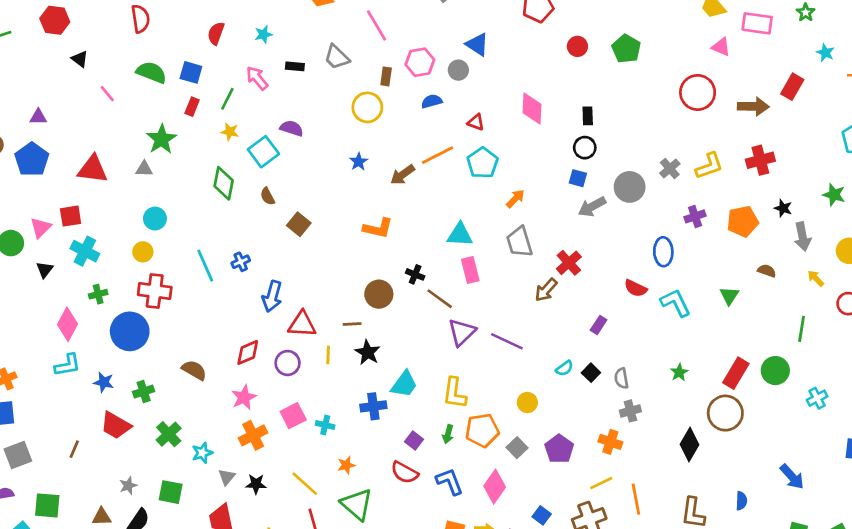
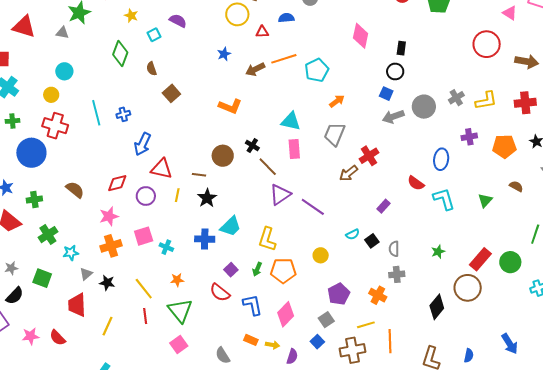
red triangle: (476, 122) -> (262, 32), moved, turned -32
cyan square: (263, 152) -> (154, 35), size x0.6
gray trapezoid: (519, 242) -> (335, 134), turned 30
gray square: (517, 448) -> (326, 320), moved

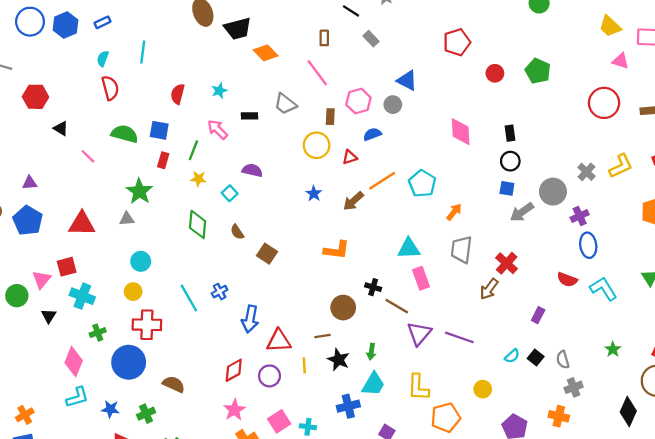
purple cross: (469, 137) -> (580, 216), moved
brown semicircle: (75, 190) -> (174, 384), moved
green arrow: (257, 269) -> (371, 352), moved

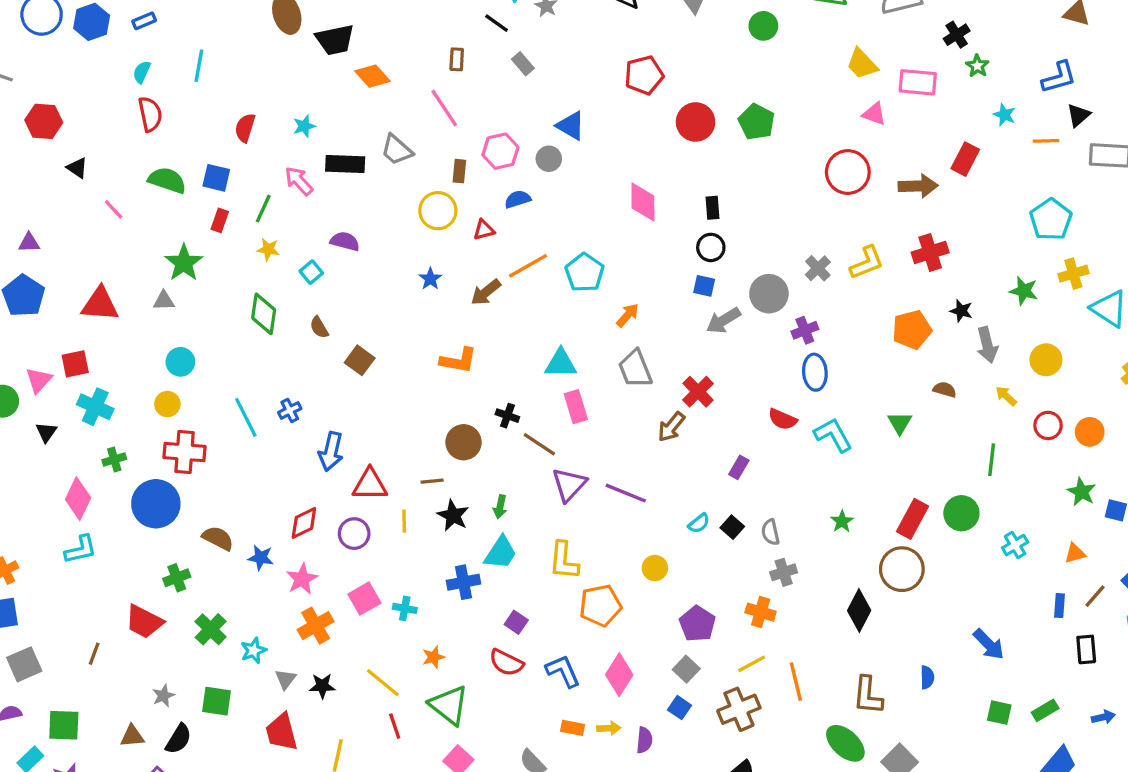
red circle: (495, 73) -> (696, 122), size x1.5
black rectangle: (249, 116) -> (345, 164), size x1.6
gray trapezoid: (461, 249) -> (635, 369), turned -32
blue star: (110, 409) -> (261, 558), moved

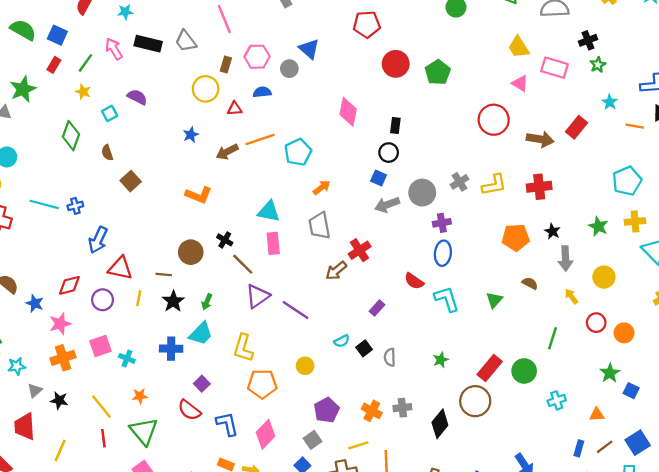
cyan line: (246, 417) -> (44, 204), turned -60
gray cross: (784, 572) -> (402, 408), moved

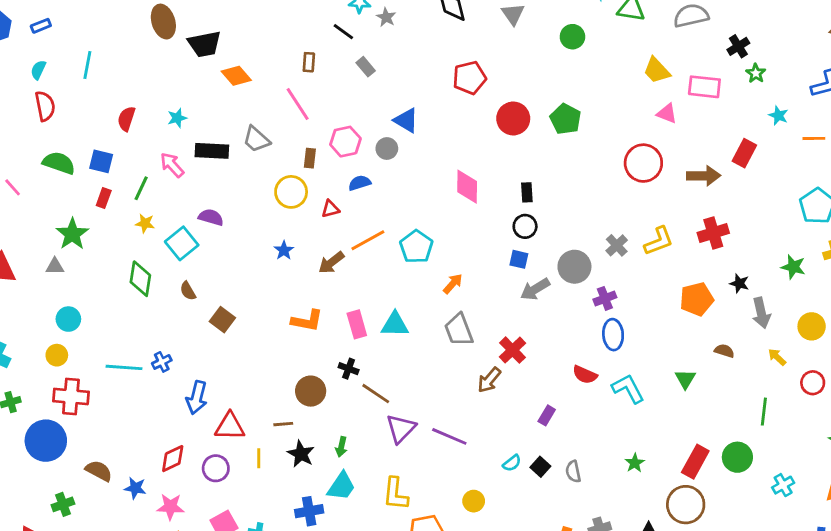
cyan square: (110, 113) -> (182, 243), size x1.6
pink rectangle: (273, 243) -> (357, 324), moved
pink star: (60, 324) -> (170, 507), turned 30

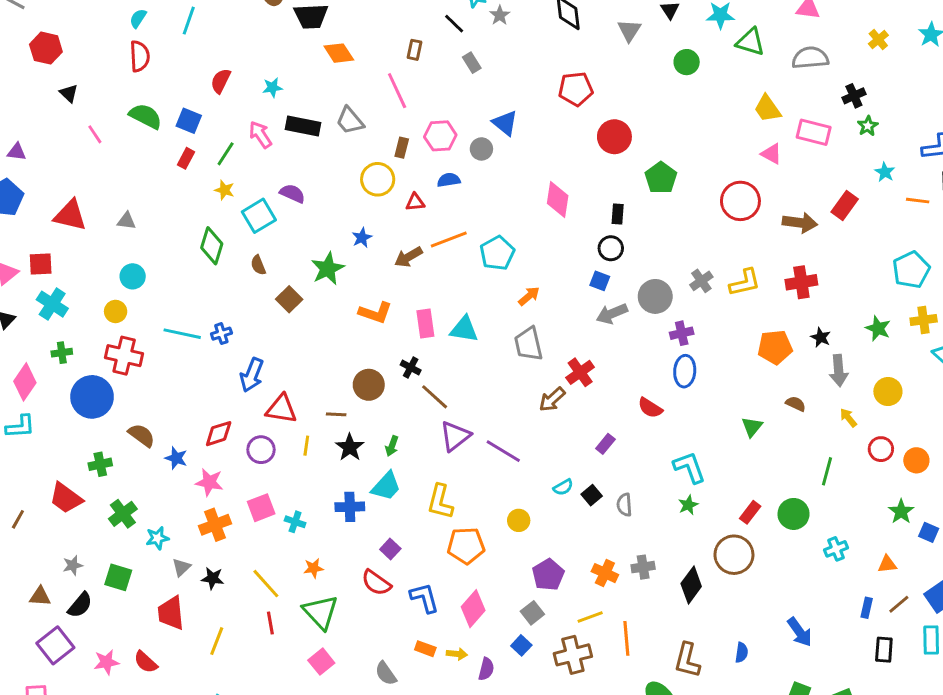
green pentagon: (566, 119) -> (661, 178), moved
green star: (72, 234) -> (328, 269), moved
cyan L-shape: (628, 389) -> (689, 467), moved
red rectangle: (695, 462) -> (750, 512), size x0.7

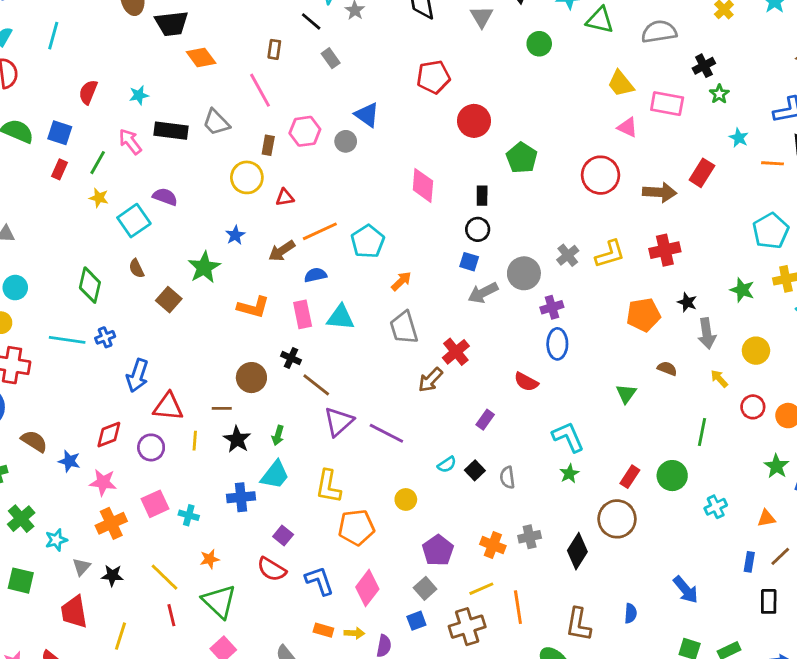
blue semicircle: (449, 180) -> (315, 275), moved
green diamond: (212, 246) -> (90, 285), moved
blue square: (521, 645) -> (416, 621), turned 30

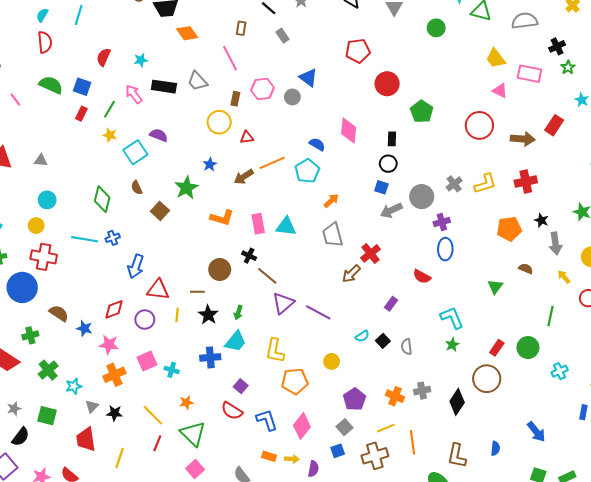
blue semicircle: (315, 275) -> (317, 144), moved, turned 42
red line: (171, 615) -> (157, 443), turned 35

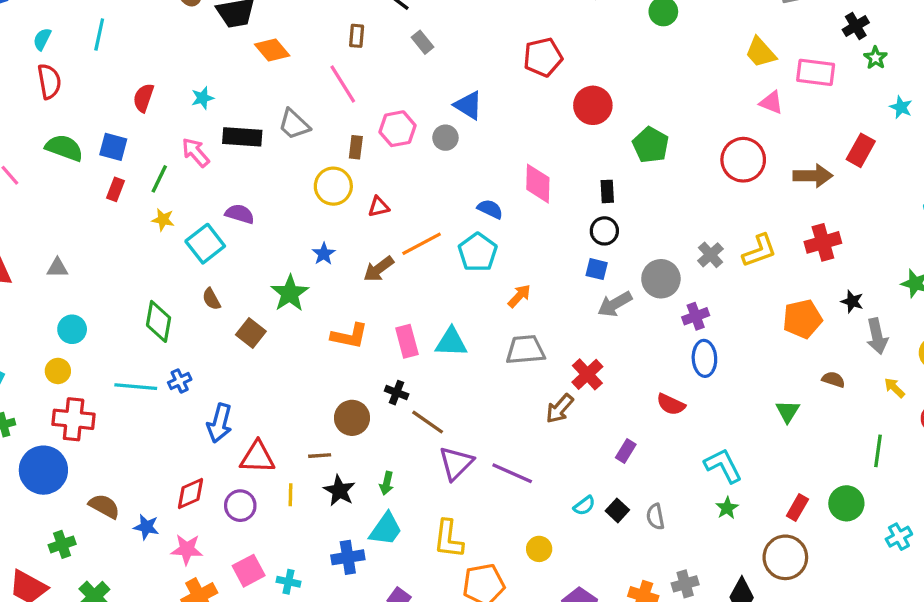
gray trapezoid: (333, 235) -> (525, 350), turned 105

